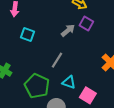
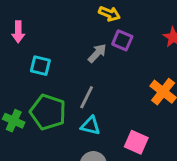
cyan triangle: (69, 82) -> (91, 126), moved
green pentagon: (37, 86) -> (48, 112), moved

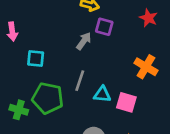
cyan triangle: (91, 126) -> (102, 94), moved
pink square: (136, 142) -> (126, 102), moved

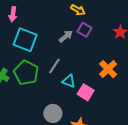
cyan square: (36, 59) -> (25, 40), size x1.6

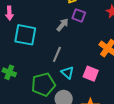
green pentagon: (26, 73) -> (43, 85), moved, turned -30
cyan triangle: (69, 81) -> (67, 73), moved, turned 32

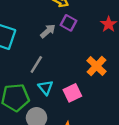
pink square: (91, 74) -> (72, 93), turned 35

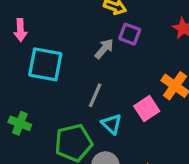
pink square: (72, 93) -> (147, 109), moved

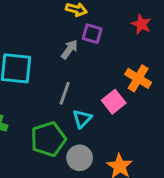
cyan triangle: (112, 124) -> (82, 119), turned 36

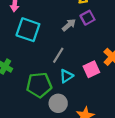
purple square: (92, 34) -> (87, 18), turned 32

